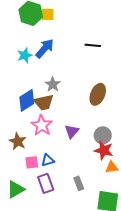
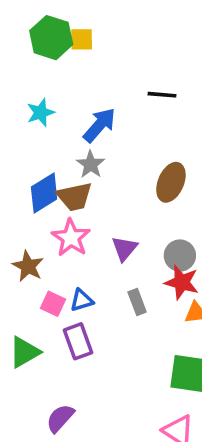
blue arrow: (45, 48) -> (99, 125), moved
pink square: (32, 162) -> (53, 304), turned 32
gray rectangle: (79, 183) -> (137, 302), moved

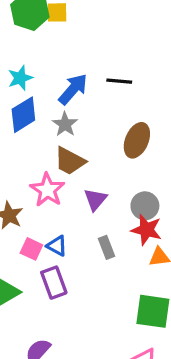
black line: (162, 95) -> (119, 81), moved
blue diamond: (44, 193) -> (23, 115), moved
brown trapezoid: (74, 197) -> (70, 161), moved, turned 40
blue triangle: (82, 300) -> (57, 246), turned 45

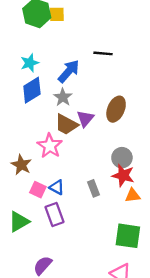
black line: (119, 81) -> (103, 53), moved
purple triangle: (95, 199) -> (85, 119), moved

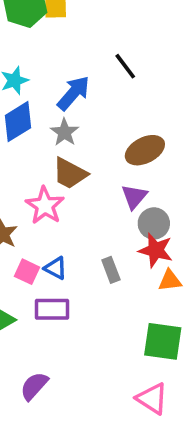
black line: (103, 53) -> (125, 66), turned 48
brown ellipse: (116, 109) -> (145, 150), turned 40
purple triangle: (85, 119) -> (134, 197), moved
purple rectangle: (54, 214) -> (52, 309), turned -70

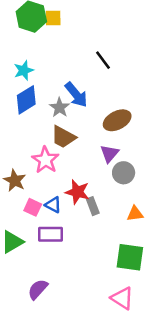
blue arrow: (73, 93) -> (76, 95), moved, turned 100
red star: (156, 250) -> (77, 192), moved

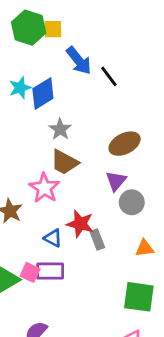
blue arrow: (76, 95) -> (79, 61), moved
blue diamond: (26, 100) -> (43, 93), moved
pink square: (33, 207) -> (30, 272), moved

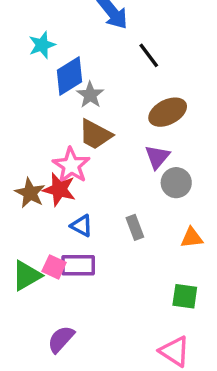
black line: (109, 76) -> (149, 55), moved
blue diamond: (43, 93) -> (70, 76), moved
red star: (80, 224) -> (59, 190), moved
green square: (139, 297) -> (185, 296), size x0.7

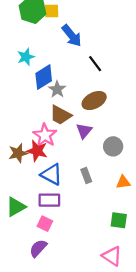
brown ellipse: (168, 112) -> (94, 101), moved
purple triangle: (157, 157) -> (84, 131), moved
brown star: (30, 193) -> (18, 153), turned 30
blue triangle: (82, 226) -> (52, 174), size x1.5
pink square: (54, 267) -> (45, 224), moved

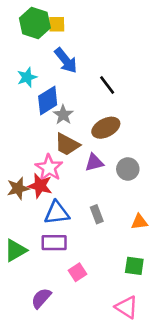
blue arrow: (72, 36) -> (66, 60), moved
purple triangle: (84, 131) -> (94, 163), turned 36
gray circle: (113, 146) -> (128, 169), moved
blue triangle: (52, 174) -> (57, 213), turned -35
pink square: (45, 224) -> (77, 272), moved, turned 32

